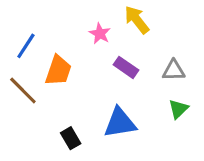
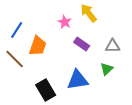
green triangle: (178, 109) -> (107, 69), moved
black rectangle: (71, 138) -> (46, 90), size x1.5

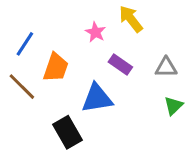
green triangle: (107, 69) -> (173, 106), moved
blue triangle: (78, 80) -> (97, 98), moved

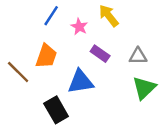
blue line: (25, 44) -> (51, 16), moved
green triangle: (173, 106) -> (144, 88), size x1.5

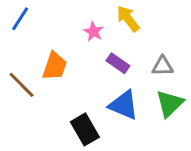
blue line: (51, 16) -> (20, 19), moved
blue triangle: (81, 82) -> (124, 105), moved, turned 32
black rectangle: (56, 110) -> (85, 129), moved

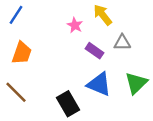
orange trapezoid: (55, 66) -> (22, 53), moved
gray triangle: (163, 66) -> (122, 43), moved
brown line: (22, 85) -> (16, 92), moved

